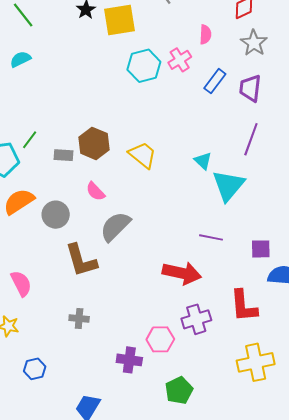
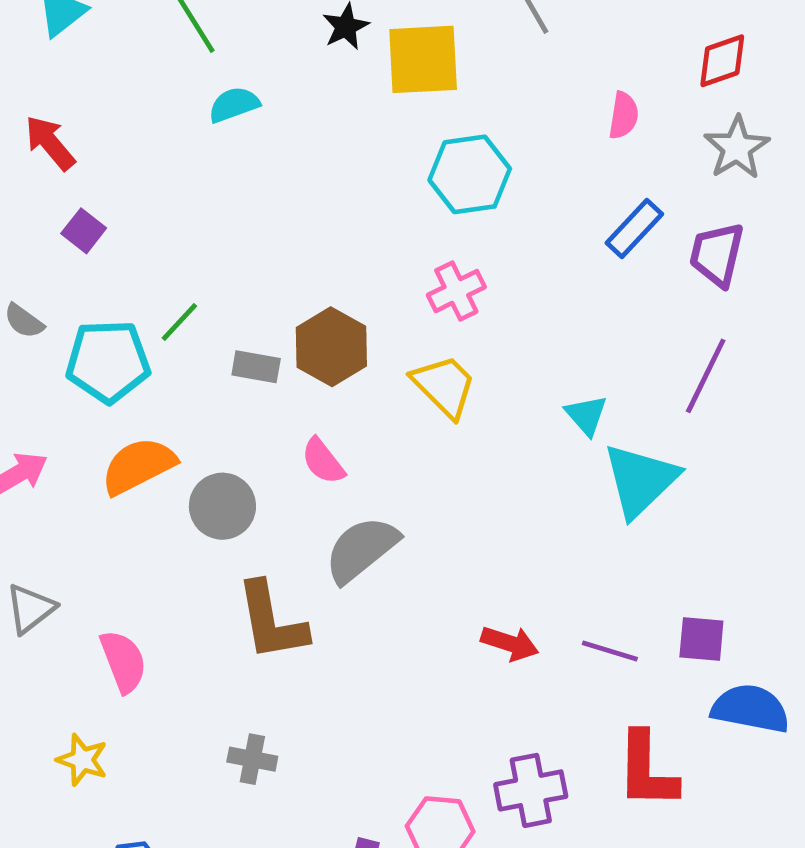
cyan semicircle: (20, 59) -> (234, 105), moved
pink cross: (180, 60) -> (456, 291), moved
purple line: (211, 237) -> (610, 651), moved
red arrow: (182, 273) -> (510, 643), moved, size x0.6

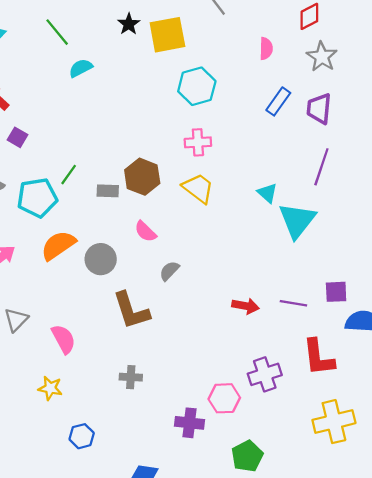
pink cross: (456, 291) -> (198, 142), turned 30
gray semicircle: (361, 549) -> (169, 271), size x0.6

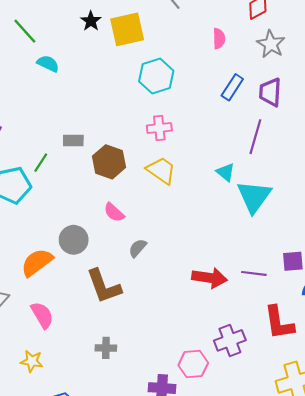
cyan semicircle: (81, 68) -> (48, 64), turned 55
purple line: (321, 167) -> (255, 137), moved
gray rectangle: (108, 191) -> (73, 141), moved
orange semicircle: (58, 245) -> (37, 262), moved
red arrow: (245, 306) -> (209, 278), size x1.4

